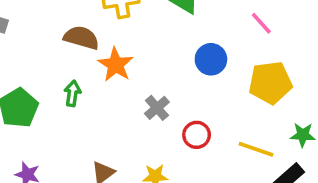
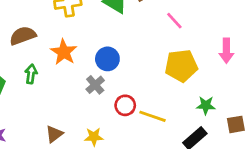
brown semicircle: (81, 38) -> (23, 36), moved, turned -36
blue circle: (211, 59) -> (107, 59), moved
yellow line: (256, 149) -> (153, 116), moved

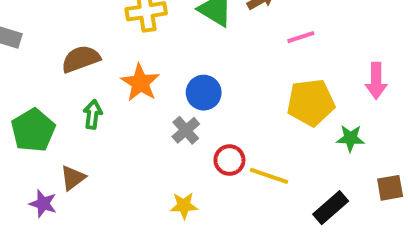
pink line: (174, 21) -> (301, 37), turned -66
green star: (206, 105) -> (350, 138), moved
brown triangle: (54, 134) -> (73, 178), moved

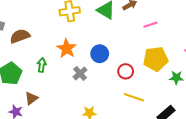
brown semicircle: (81, 59) -> (20, 36), moved
gray cross: (186, 130) -> (80, 73), moved
red circle: (229, 160) -> (126, 71), moved

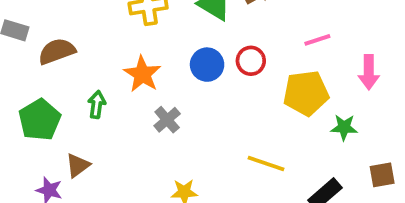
pink line: (150, 25) -> (317, 40), moved
blue circle: (100, 54) -> (207, 65), moved
red circle: (126, 71) -> (251, 61), moved

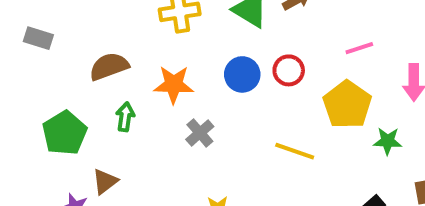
brown semicircle: (57, 51) -> (109, 66), moved
orange star: (142, 74) -> (174, 85), turned -30
yellow pentagon: (306, 93) -> (347, 105), turned -30
yellow line: (266, 163) -> (295, 151), moved

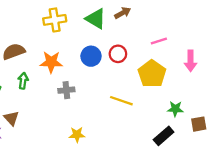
gray cross: (200, 133) -> (66, 90), turned 35
green star: (388, 141) -> (175, 109), moved
brown triangle: (105, 181) -> (11, 118), turned -35

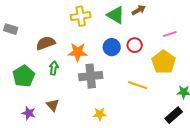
gray cross: (66, 90) -> (91, 76), size x1.6
brown triangle: (11, 118) -> (53, 105), moved

